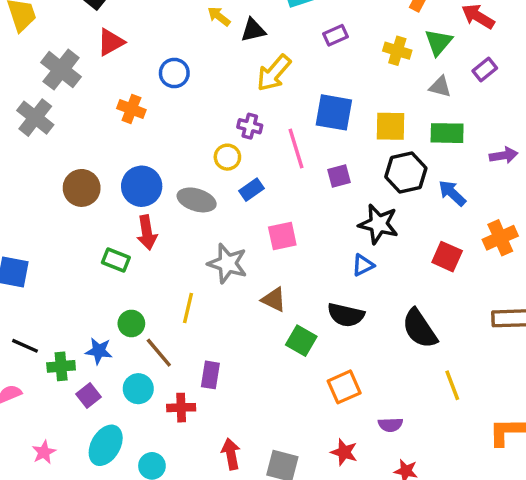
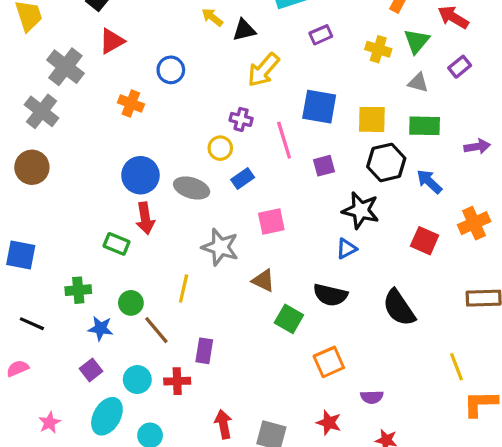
brown circle: (82, 188) -> (32, 167), moved
green cross: (61, 366) -> (78, 290), moved
yellow line: (452, 385) -> (456, 367), moved
cyan circle: (138, 389) -> (137, 380), moved

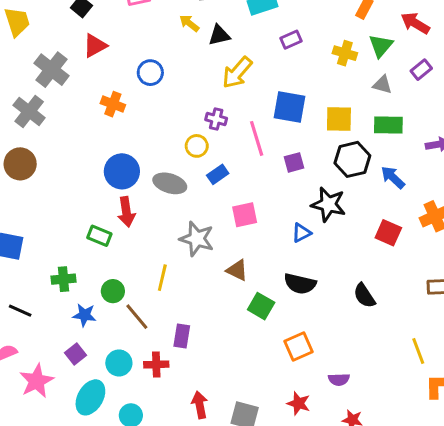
blue triangle: (346, 249) -> (301, 233), moved
black semicircle: (399, 308) -> (364, 296), size x0.7
pink star: (50, 423) -> (37, 381), moved, size x1.6

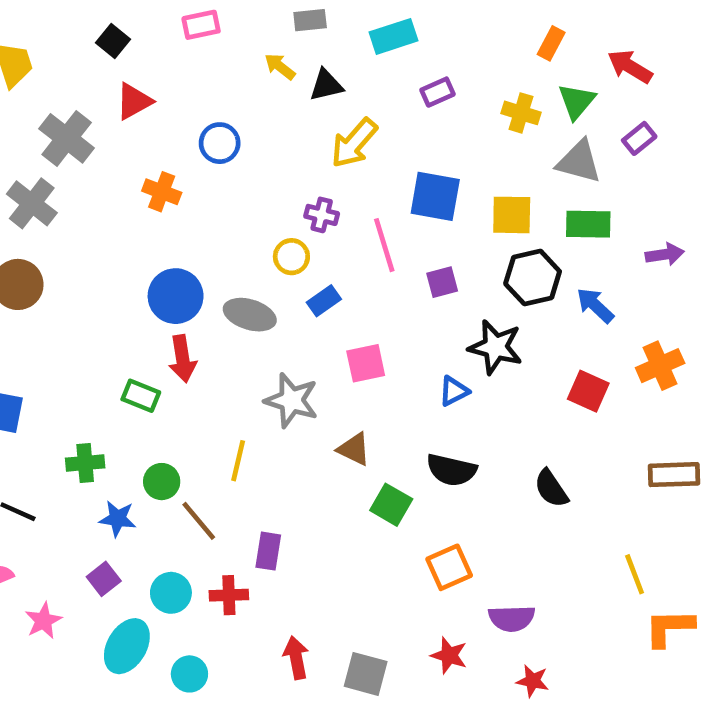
gray triangle: (382, 85) -> (579, 162), size x1.5
purple semicircle: (339, 379) -> (512, 618), size x1.4
pink star: (37, 381) -> (43, 621), size x0.7

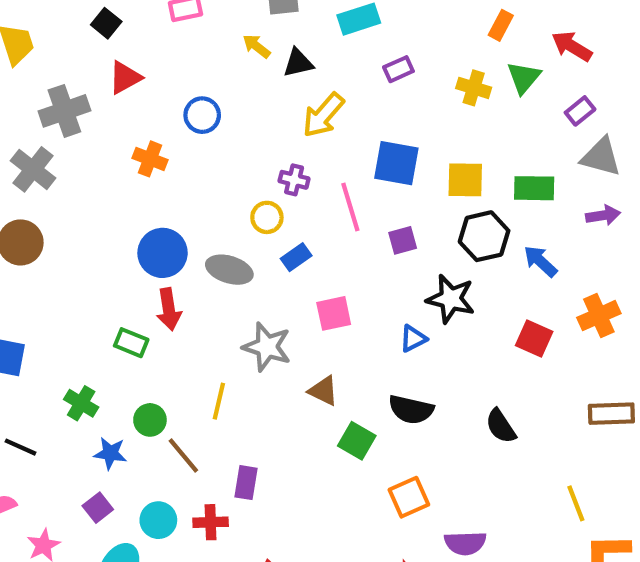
gray cross: (67, 138) -> (64, 111), turned 33
gray triangle: (579, 162) -> (601, 157), moved
green cross: (85, 463) -> (81, 403), turned 36

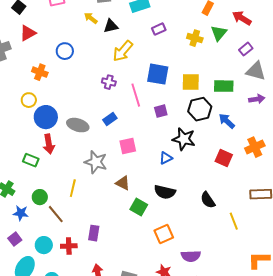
yellow circle: (267, 217) -> (29, 100), moved
purple rectangle: (246, 483) -> (94, 233), moved
yellow line: (576, 503) -> (234, 221), moved

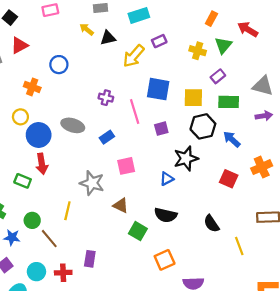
purple rectangle: (246, 49) -> (218, 76), moved
yellow arrow: (123, 51) -> (134, 56), moved
gray ellipse: (78, 125) -> (73, 125), moved
black star: (184, 139) -> (186, 158), turned -30

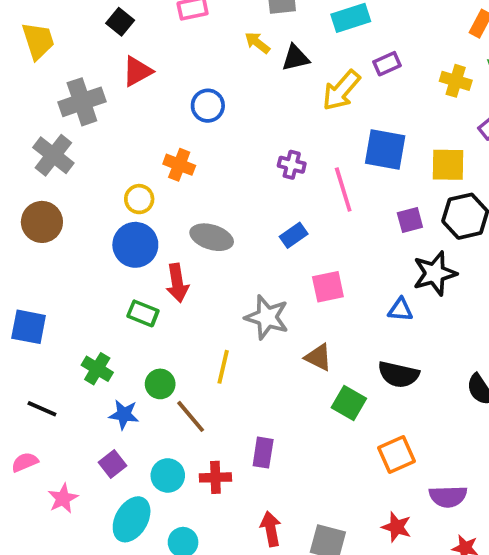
orange cross: (32, 87) -> (179, 165), moved
gray ellipse: (73, 125) -> (212, 237), moved
purple square: (161, 129) -> (410, 220), moved
blue circle: (39, 135) -> (135, 245), moved
blue triangle: (167, 179) -> (400, 310), turned 32

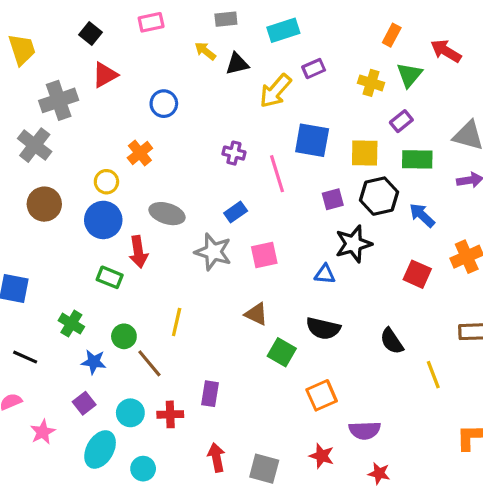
orange cross: (179, 165) -> (140, 153), turned 30
brown circle: (42, 222) -> (44, 204), moved
gray star: (267, 317) -> (213, 252), moved

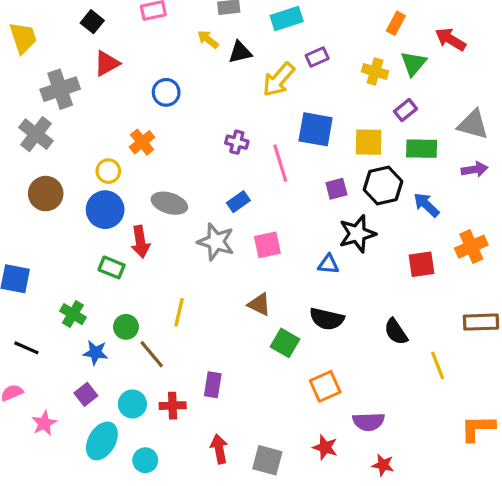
red square: (417, 274) -> (422, 264), turned -32

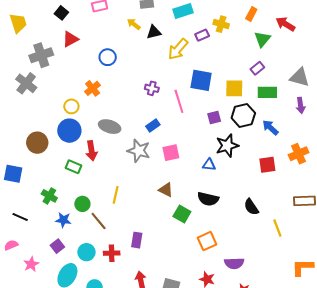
yellow cross: (375, 71) -> (221, 24), moved
purple arrow: (475, 169) -> (301, 105), turned 91
brown circle: (46, 194) -> (37, 143), moved

